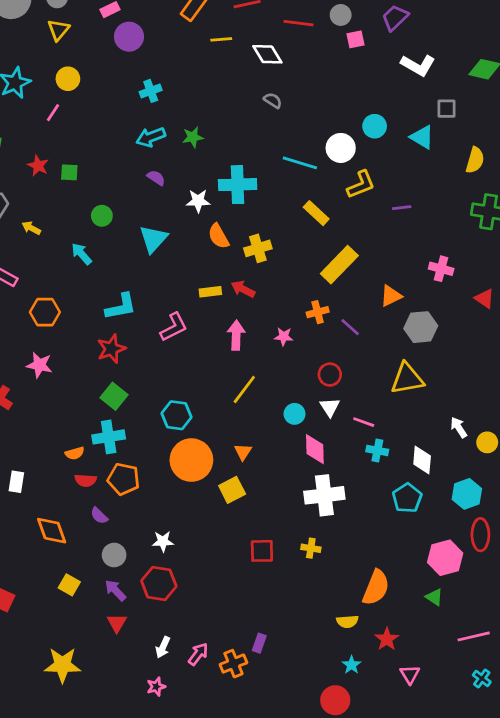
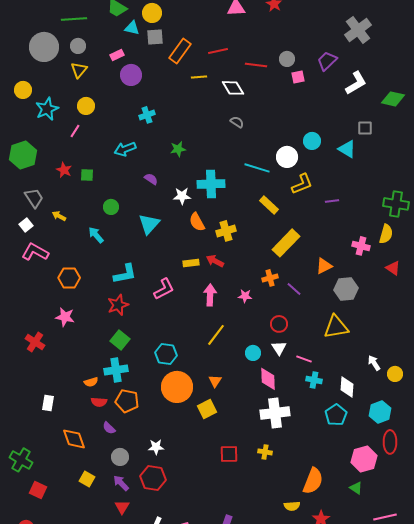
white L-shape: (418, 65) -> (356, 83), moved, turned -60
cyan arrow: (151, 137) -> (125, 149), moved
yellow semicircle: (475, 160) -> (386, 234), moved

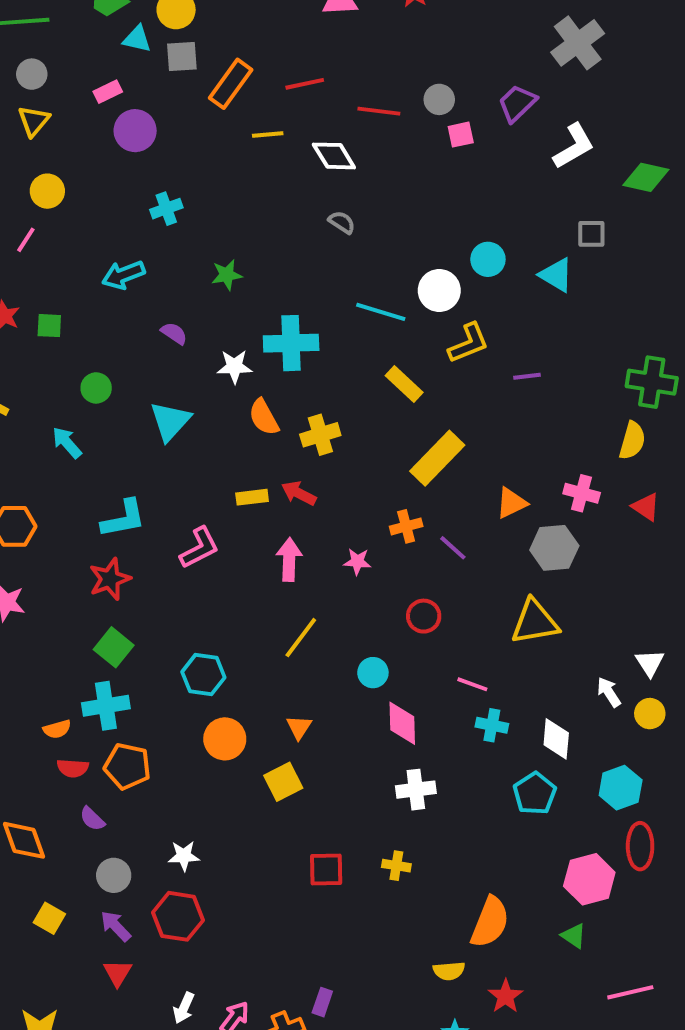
pink cross: (361, 246) -> (582, 493), moved
white triangle: (279, 348) -> (650, 663), moved
orange circle: (177, 387) -> (225, 739), size x0.7
white cross: (275, 413) -> (416, 790), size x0.7

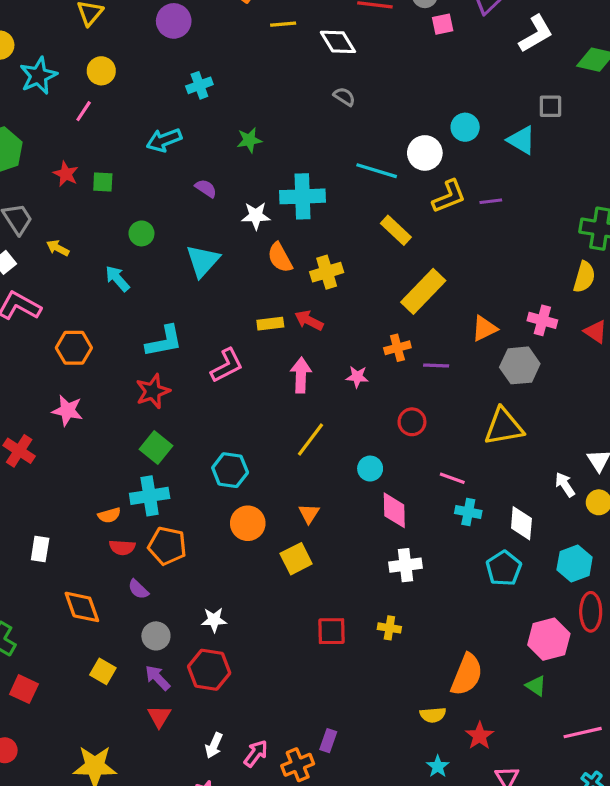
purple line: (527, 376) -> (491, 201), moved
purple line: (453, 548) -> (436, 365), turned -40

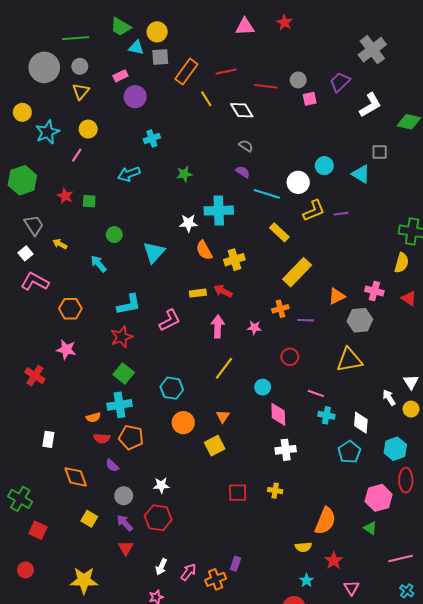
yellow line: (283, 24) -> (206, 99), turned 63
purple semicircle: (206, 188) -> (243, 172), moved

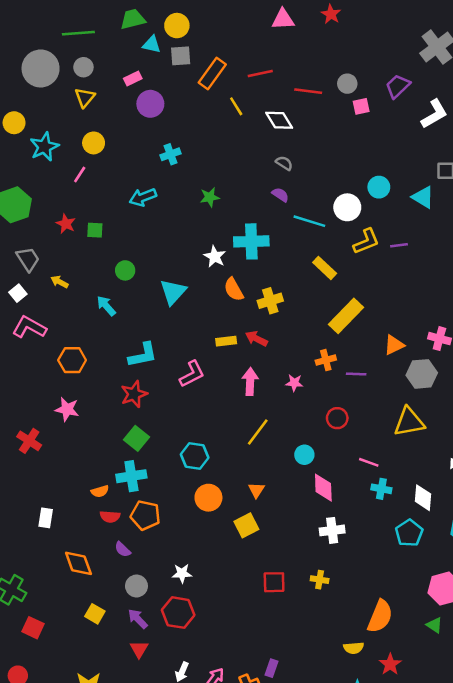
green trapezoid: (121, 27) -> (133, 19), turned 135
white star: (188, 223) -> (215, 257), turned 30

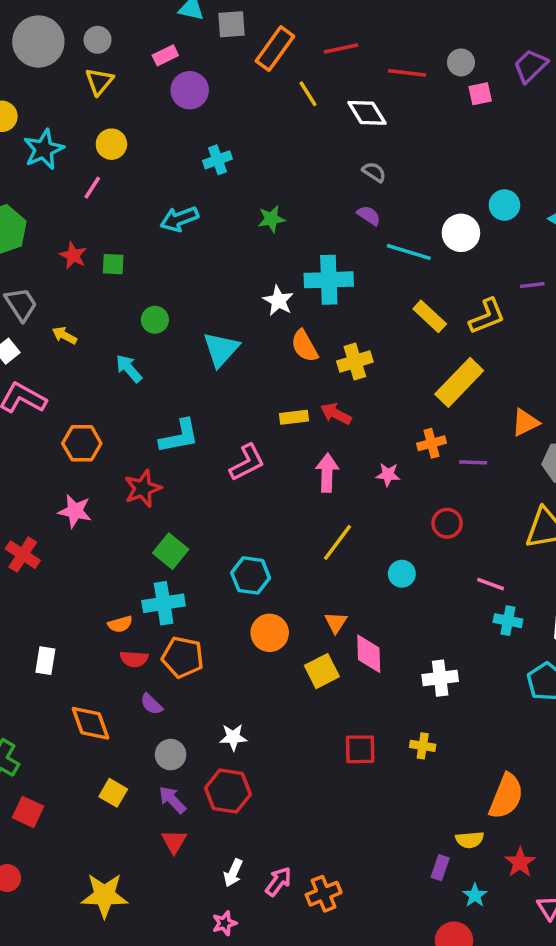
yellow L-shape: (366, 241) -> (487, 316), moved
red star: (134, 394) -> (143, 488), moved
pink diamond: (323, 488) -> (369, 654), moved
purple rectangle: (272, 668) -> (440, 868), moved

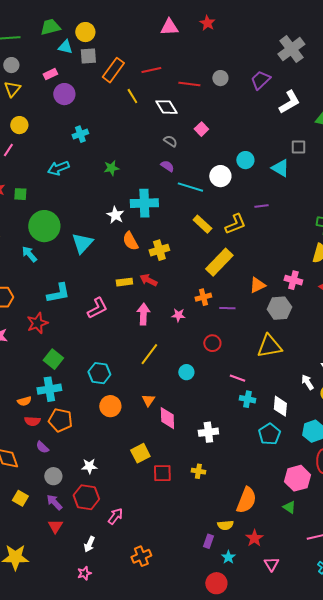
pink square: (480, 94) -> (201, 129), moved, turned -32
green circle: (155, 320) -> (44, 226), size x2.0
yellow square: (322, 671) -> (140, 453), moved
pink arrow: (278, 881) -> (115, 516), moved

